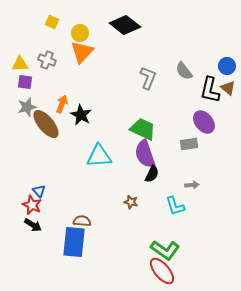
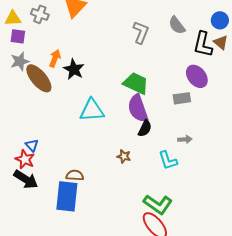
black arrow: (33, 225) -> (26, 179), size x1.4

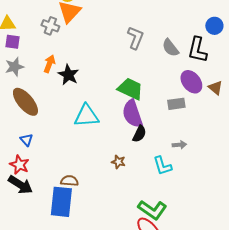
gray cross: (40, 14) -> (50, 26), moved
gray semicircle: (177, 25) -> (170, 48), moved
brown triangle: (221, 42) -> (215, 88), moved
brown ellipse: (39, 78) -> (25, 102), moved
blue triangle: (32, 145) -> (26, 140), moved

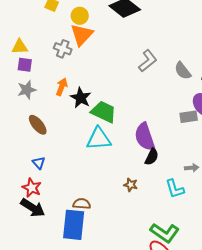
gray L-shape: (135, 38) -> (148, 61), turned 30
green trapezoid: (130, 89) -> (104, 112), moved
brown ellipse: (25, 102) -> (38, 125), size x0.7
gray rectangle: (176, 104) -> (189, 117), moved

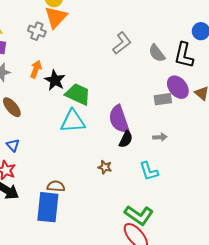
gray arrow: (192, 168) -> (160, 137), moved

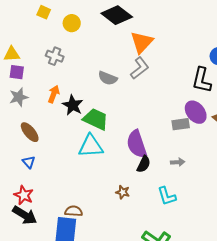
orange triangle: (56, 17) -> (142, 42), moved
gray semicircle: (157, 53) -> (108, 78), moved, turned -30
blue triangle: (13, 145) -> (29, 162), moved

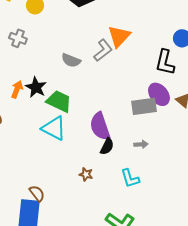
orange triangle: (142, 42) -> (119, 36), moved
orange arrow: (54, 94) -> (17, 89), moved
gray rectangle: (181, 124) -> (144, 106), size x1.4
cyan triangle: (91, 146) -> (54, 128), turned 32
brown semicircle: (74, 211) -> (37, 193), turned 48

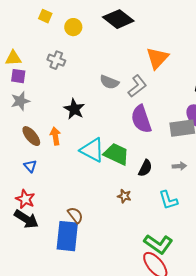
gray L-shape: (103, 50) -> (137, 86), moved
orange arrow: (17, 89) -> (55, 136), moved, turned -30
green trapezoid: (59, 101) -> (116, 154), moved
purple semicircle: (100, 126) -> (141, 119), moved

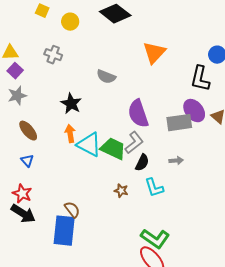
purple square: (18, 76) -> (15, 71), turned 35
gray L-shape: (137, 86) -> (134, 143), moved
orange arrow: (55, 136) -> (70, 134), moved
cyan L-shape: (168, 200) -> (154, 188), moved

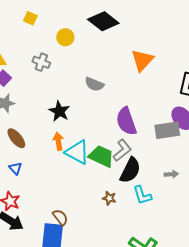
yellow circle: (70, 22) -> (65, 37), moved
gray arrow: (176, 161) -> (171, 174), moved
black semicircle: (142, 163) -> (130, 170), size x1.5

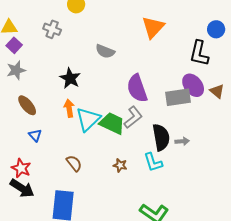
cyan triangle: (77, 152) -> (88, 119), turned 48
blue triangle: (15, 168) -> (35, 135), moved
black semicircle: (130, 170) -> (161, 137), moved, turned -36
brown semicircle: (60, 217) -> (74, 163), moved

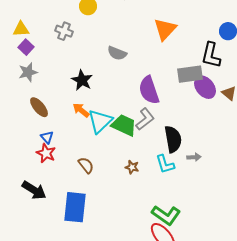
gray rectangle: (178, 97) -> (190, 74), moved
orange arrow: (69, 108) -> (81, 110), turned -42
gray arrow: (182, 141) -> (194, 157), moved
red star: (21, 168) -> (46, 153), moved

